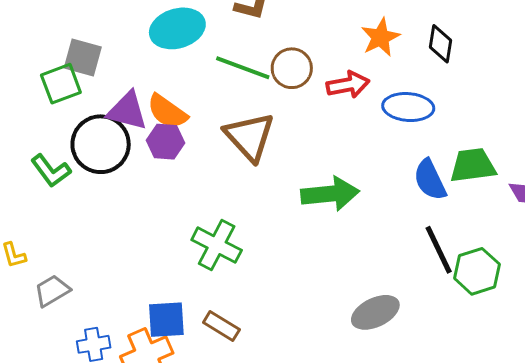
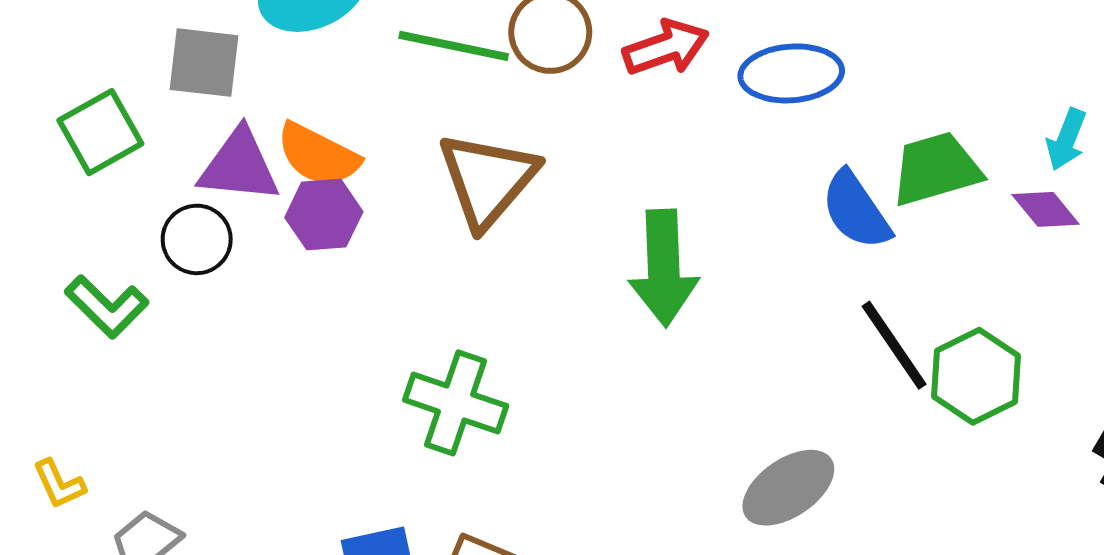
gray square: (83, 57) -> (204, 63), moved
brown triangle: (249, 137) -> (488, 180), turned 32
black circle: (101, 144) -> (197, 239), size x0.6
green arrow: (330, 194) -> (664, 268), turned 102

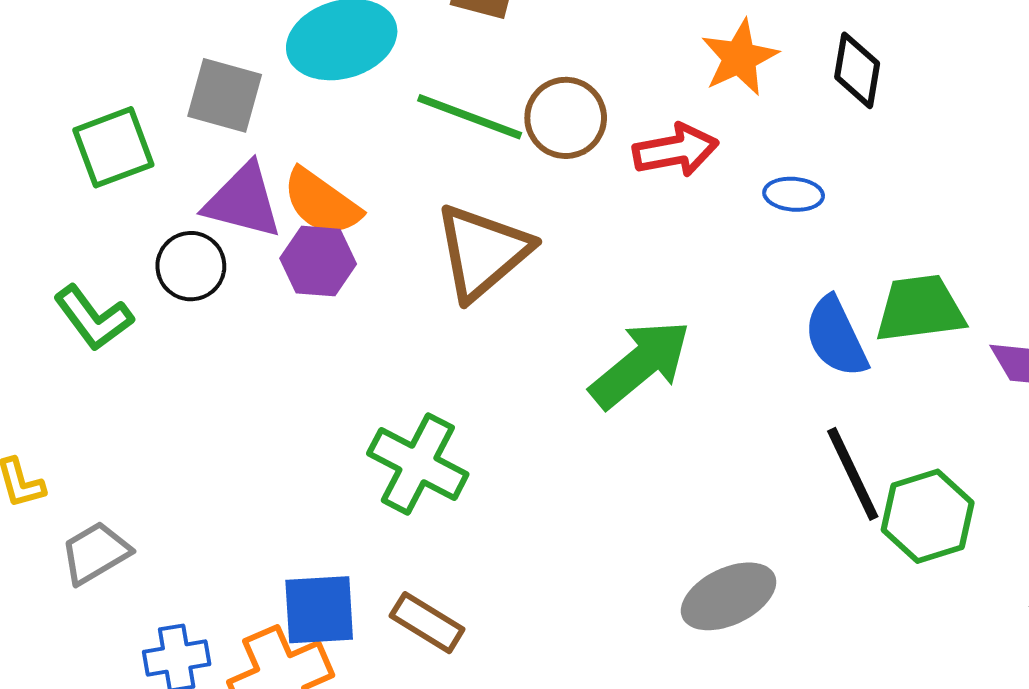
blue ellipse: (791, 73) -> (794, 194), size x0.6
green arrow: (664, 268) -> (640, 364), turned -136

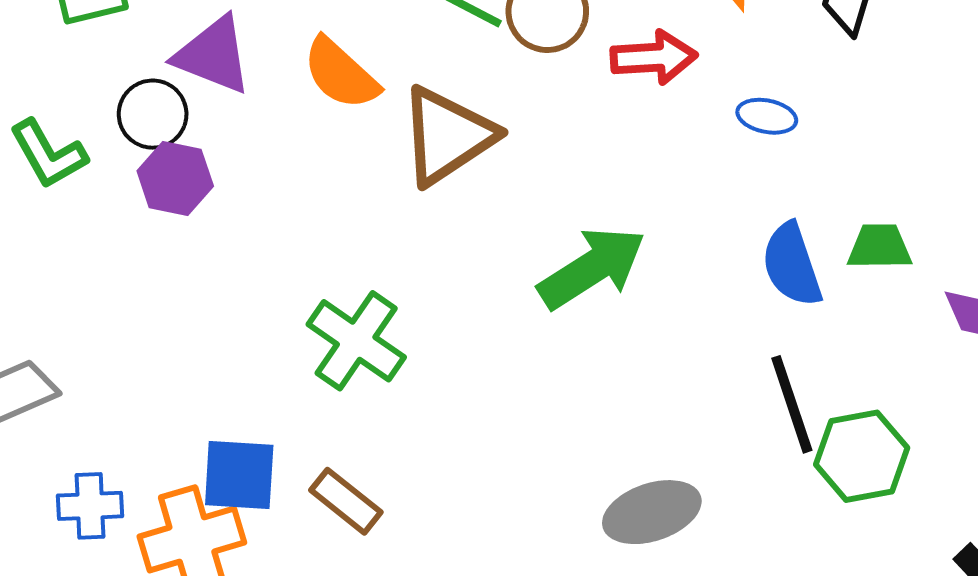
orange semicircle: (322, 202) -> (341, 74), moved
purple hexagon: (318, 261) -> (175, 178), moved
green trapezoid: (920, 309) -> (880, 247), size x0.7

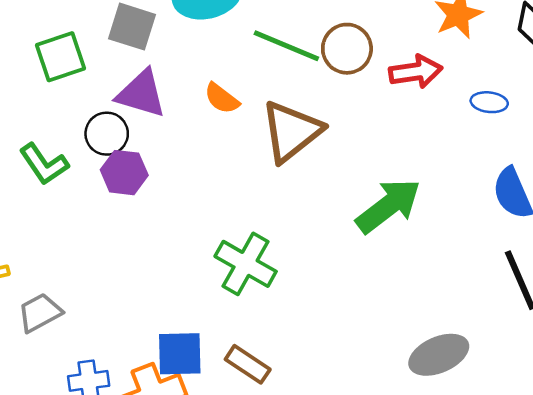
orange semicircle: (341, 74) -> (222, 98), size x0.7

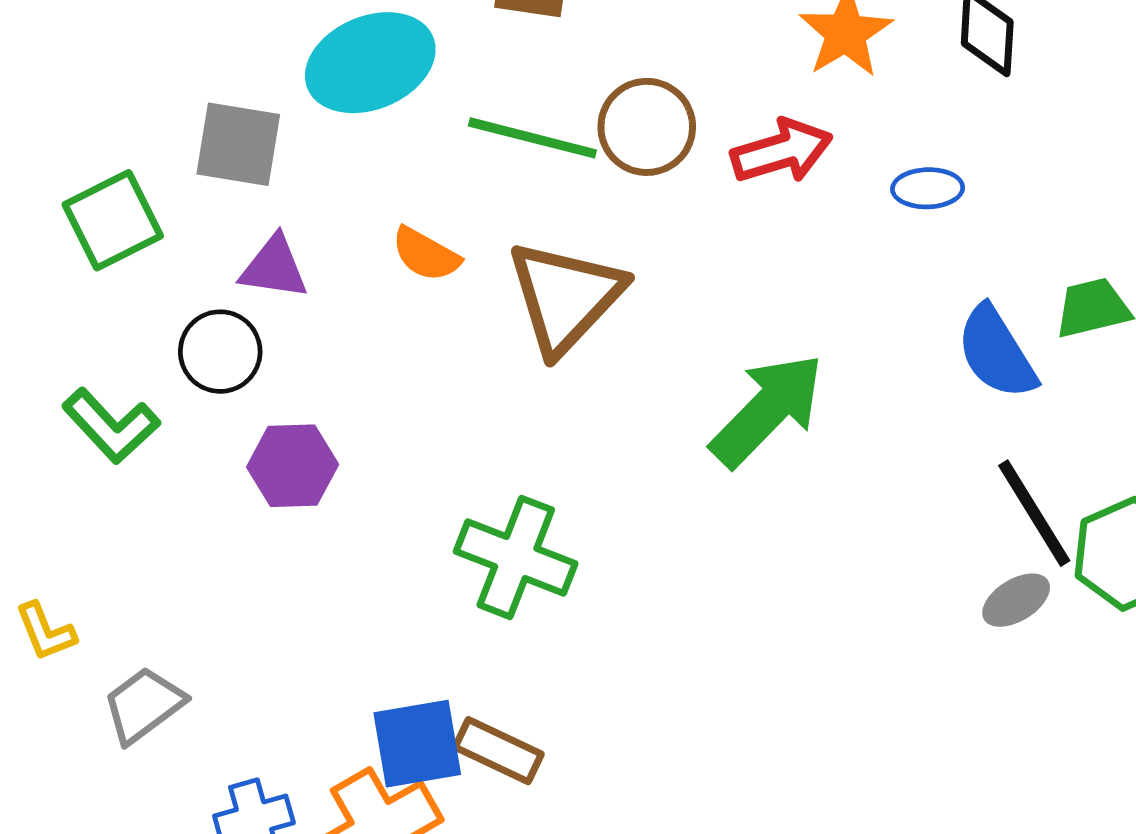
purple triangle: (141, 94) -> (274, 267), size x0.7
purple hexagon: (124, 173) -> (293, 466), moved
gray ellipse: (439, 355) -> (1016, 600), moved, size x0.6
brown rectangle: (248, 364) -> (498, 751), moved

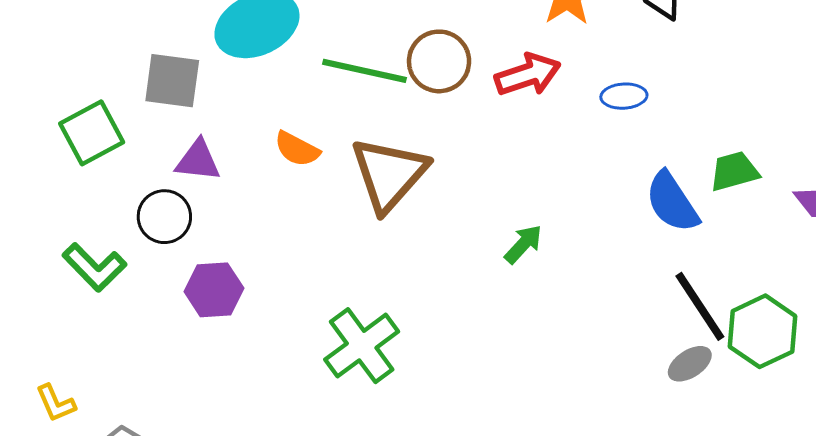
green arrow: (767, 410) -> (523, 244), size x0.5
green cross: (516, 557) -> (362, 346), turned 34

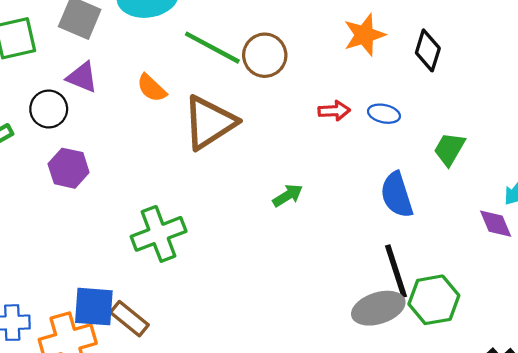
red arrow: (528, 75) -> (334, 111), moved, size x0.7
green trapezoid: (734, 171) -> (449, 149), moved, turned -60
gray ellipse: (690, 364) -> (378, 308), size x1.6

